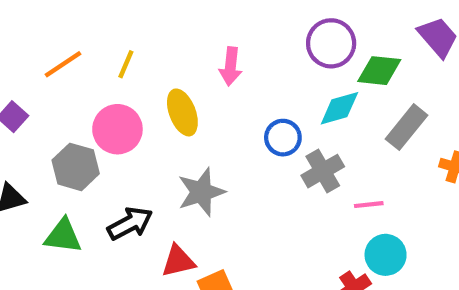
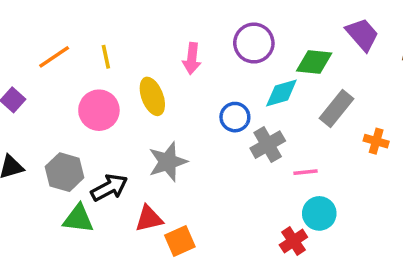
purple circle: (331, 43) -> (254, 43), moved
yellow line: (126, 64) -> (106, 57), turned -35
gray hexagon: (76, 167) -> (65, 172), moved
green triangle: (63, 236) -> (78, 219), moved

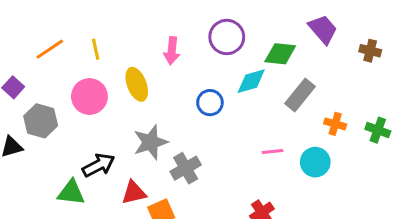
gray cross: (268, 145) -> (186, 168), moved
gray hexagon: (65, 172) -> (41, 121), moved
cyan circle: (319, 213) -> (315, 162), moved

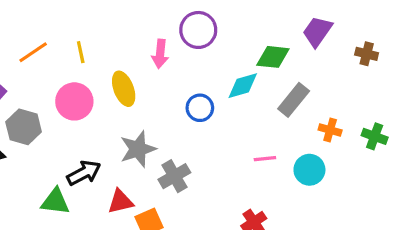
purple trapezoid: (323, 29) -> (317, 32), turned -104
purple circle: (227, 37) -> (198, 30), moved

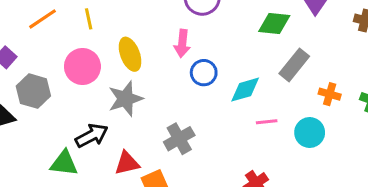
pink arrow: (160, 54) -> (182, 43), moved
cyan diamond: (243, 86) -> (245, 90), moved
gray star: (138, 149) -> (125, 99), moved

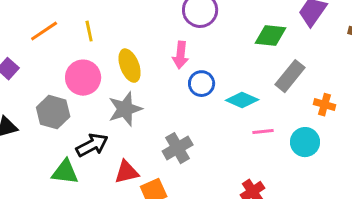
cyan diamond: (245, 90) -> (242, 100), turned 40
gray hexagon: (33, 91) -> (53, 112), moved

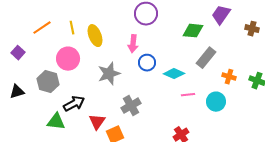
yellow ellipse: (130, 66) -> (95, 36), moved
gray star: (125, 109) -> (109, 74), moved
red triangle: (127, 172) -> (97, 122), turned -42

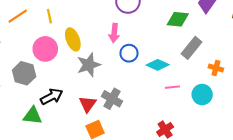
yellow ellipse: (95, 36) -> (73, 39), moved
gray cross: (131, 106) -> (112, 99), turned -30
red triangle: (97, 122) -> (88, 104), moved

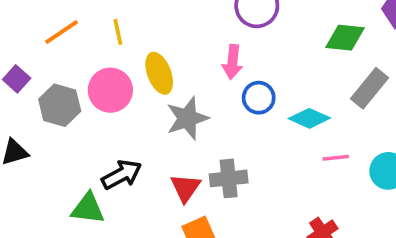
gray hexagon: (24, 73) -> (60, 105), moved
gray cross: (112, 99) -> (229, 178), turned -36

